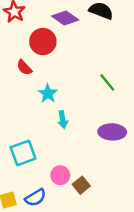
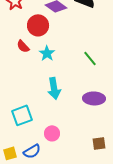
cyan star: (48, 94) -> (47, 53), moved
cyan arrow: (63, 120) -> (54, 88), size x1.5
brown square: (81, 185) -> (99, 143), moved, turned 32

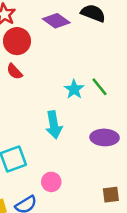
red circle: (38, 25) -> (17, 41), moved
cyan star: (47, 53) -> (74, 89), moved

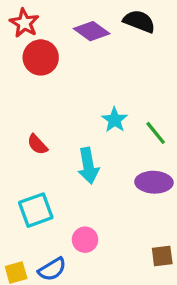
red semicircle: (14, 72) -> (37, 144), moved
green line: (99, 87) -> (156, 133), moved

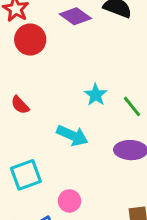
red semicircle: (37, 144) -> (20, 105), moved
cyan arrow: (88, 166) -> (72, 136), turned -56

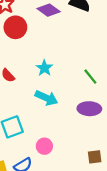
cyan star: (96, 95) -> (44, 68), moved

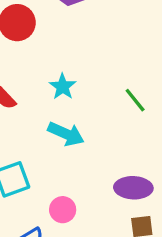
purple ellipse: (89, 109) -> (133, 188), moved

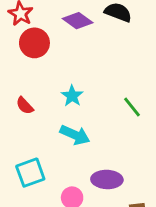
purple ellipse: (133, 188) -> (107, 179), moved

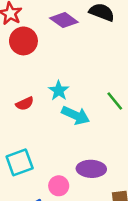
red semicircle: (25, 106) -> (25, 104), moved, turned -72
cyan arrow: (75, 135) -> (76, 115), moved

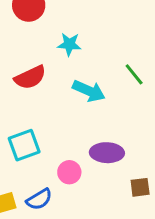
cyan star: (59, 91) -> (69, 44), moved, turned -30
red semicircle: (25, 104) -> (30, 77), size x1.5

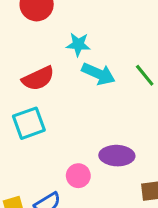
cyan arrow: (89, 91) -> (98, 74), moved
cyan square: (24, 145) -> (29, 123), moved

